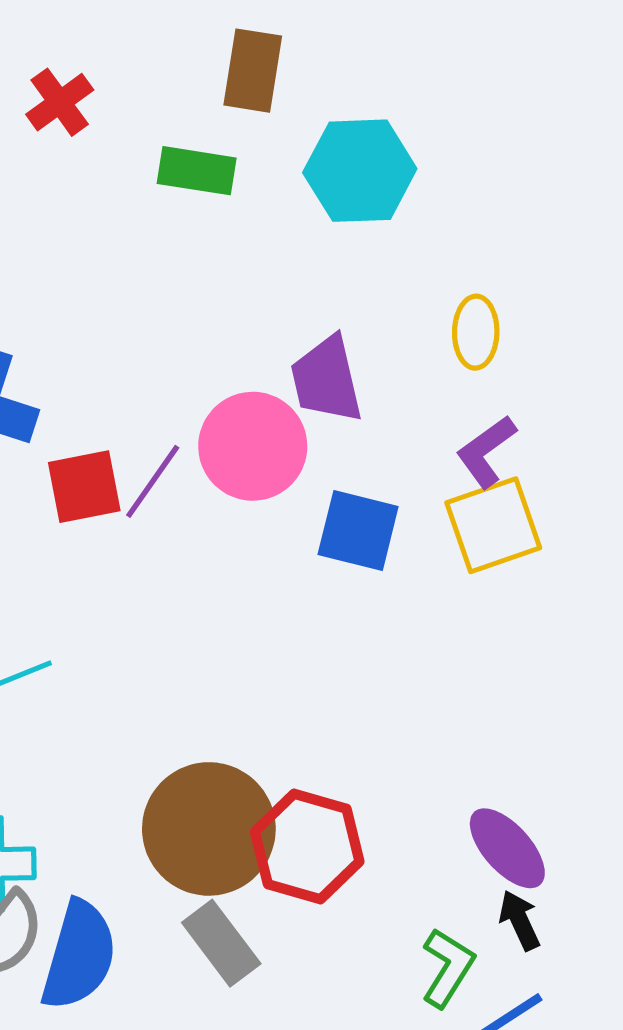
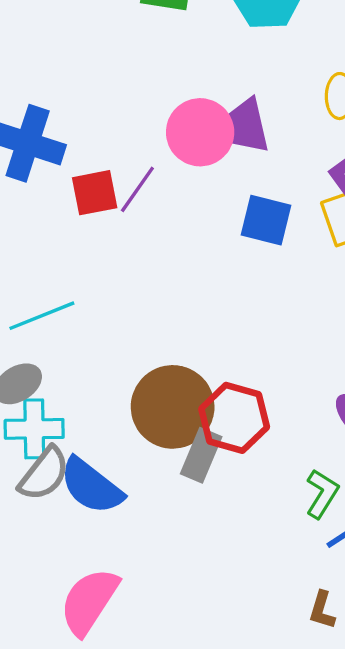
pink circle: (253, 446) -> (200, 132), moved
gray rectangle: (221, 943) -> (201, 455), moved, turned 60
blue semicircle: (79, 955) -> (91, 486), turned 112

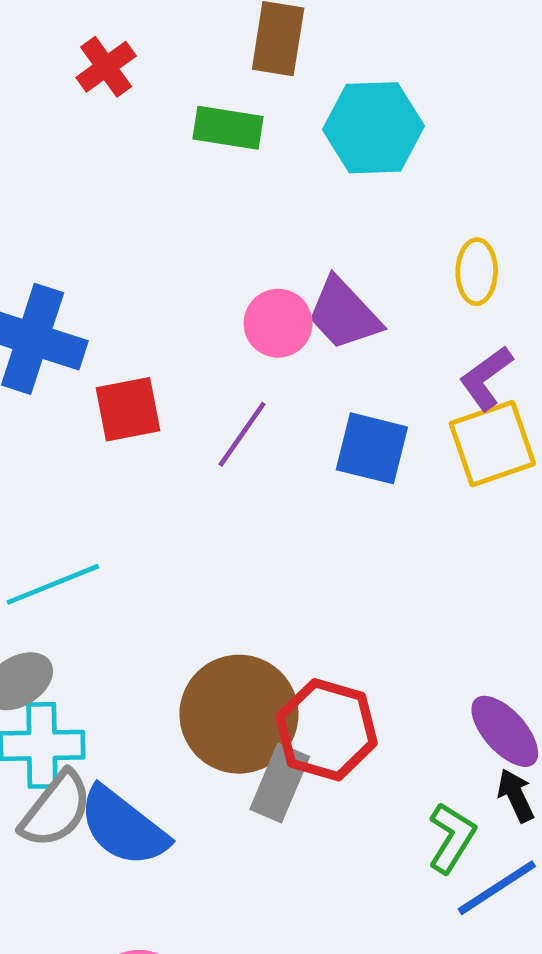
purple trapezoid: (246, 126) -> (344, 314), turned -30
pink circle: (200, 132) -> (278, 323), size x0.7
purple line: (137, 189) -> (242, 434), moved

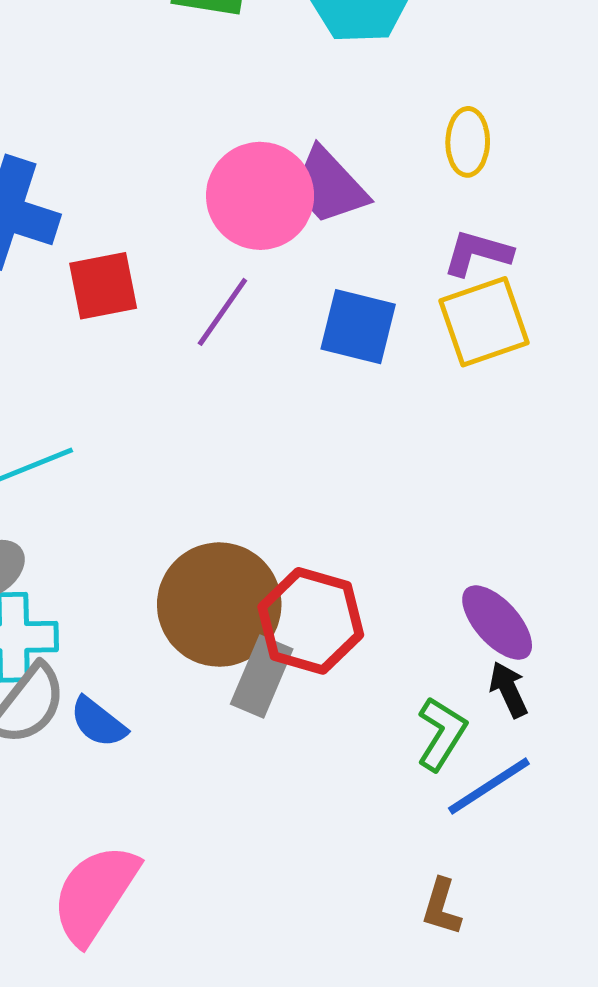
pink circle: (278, 323) -> (260, 196), size x1.5
purple L-shape: (486, 378) -> (477, 253), turned 52
blue semicircle: (123, 827) -> (98, 722), size x0.6

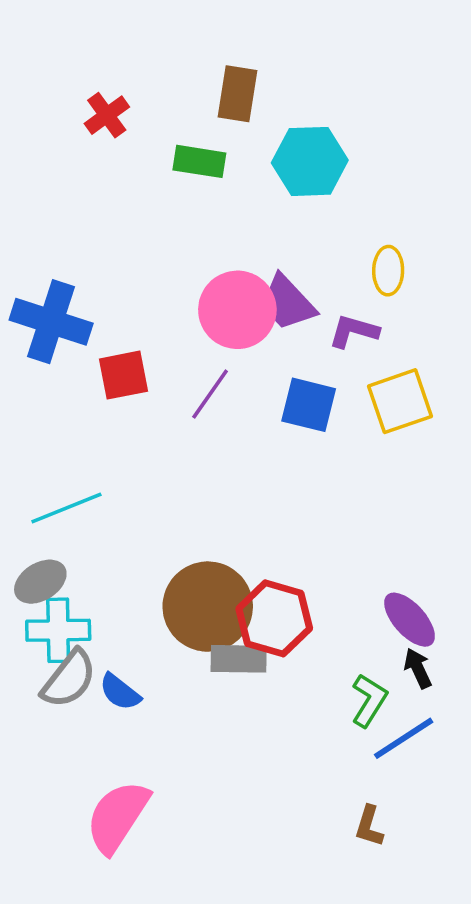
purple L-shape: (477, 253) -> (354, 331), moved
gray rectangle: (262, 676) -> (239, 659), turned 68

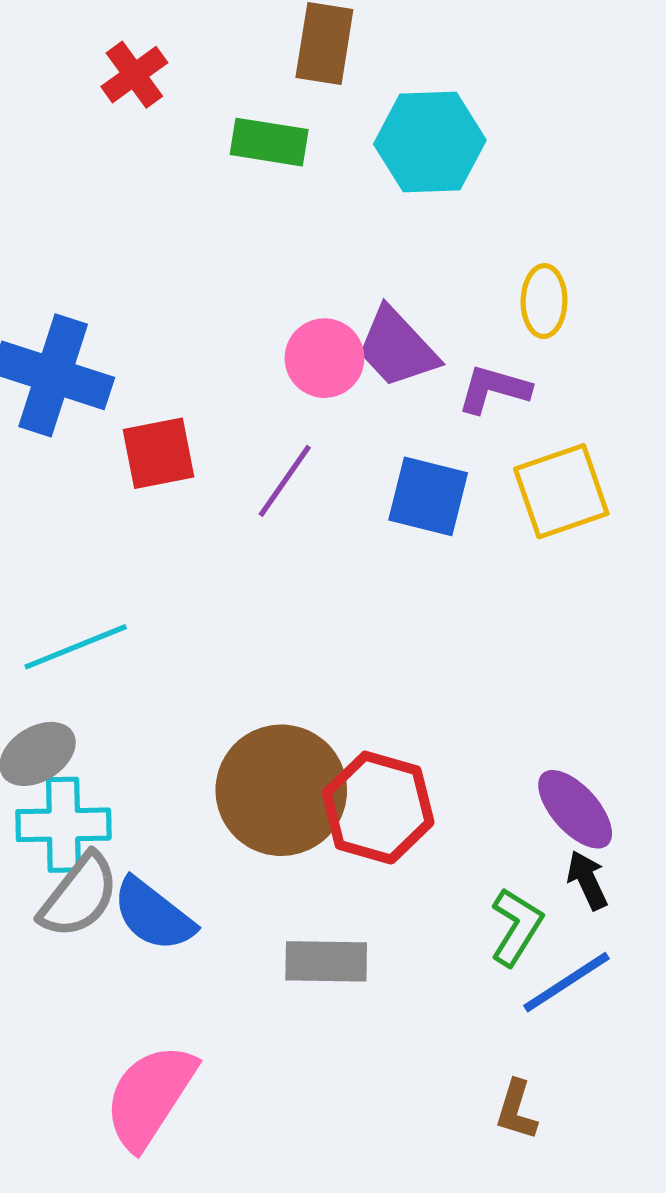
pink circle: (237, 310) -> (324, 358), size x0.7
gray rectangle: (239, 659) -> (326, 961), moved
blue semicircle: (120, 692) -> (153, 915), size x1.4

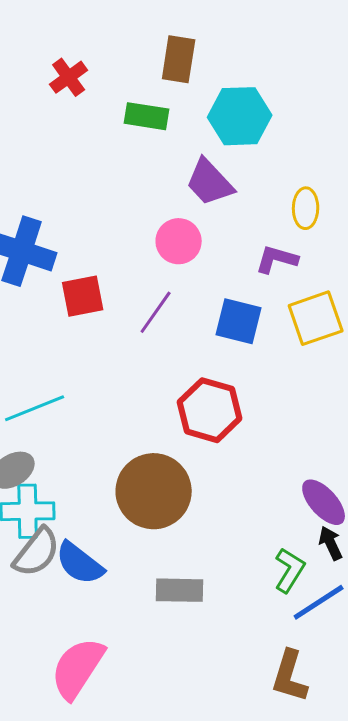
purple trapezoid: (397, 348) -> (210, 182), moved
red hexagon: (378, 808) -> (210, 410), moved
brown L-shape: (516, 1110) -> (290, 676), size x1.5

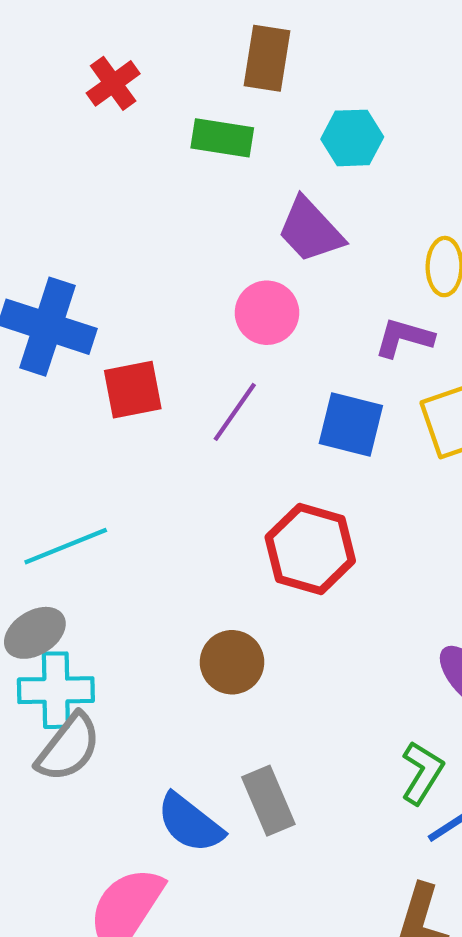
cyan hexagon: (240, 116) -> (352, 138), size x0.7
brown circle: (154, 491) -> (232, 662), size x0.6
blue semicircle: (80, 563) -> (190, 823), moved
gray rectangle: (180, 590) -> (268, 801), turned 66

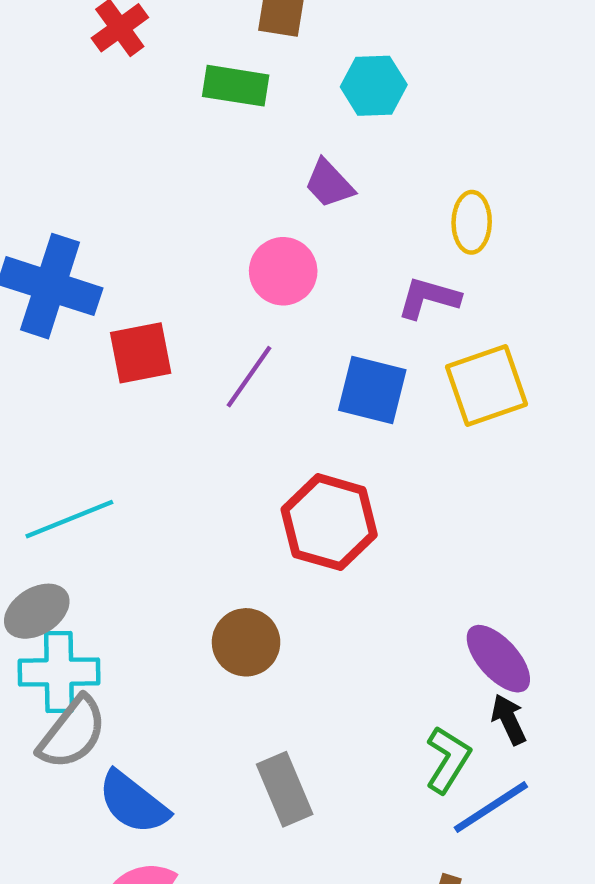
purple trapezoid: (310, 230) -> (329, 184), size x0.7
blue semicircle: (190, 823) -> (133, 803), moved

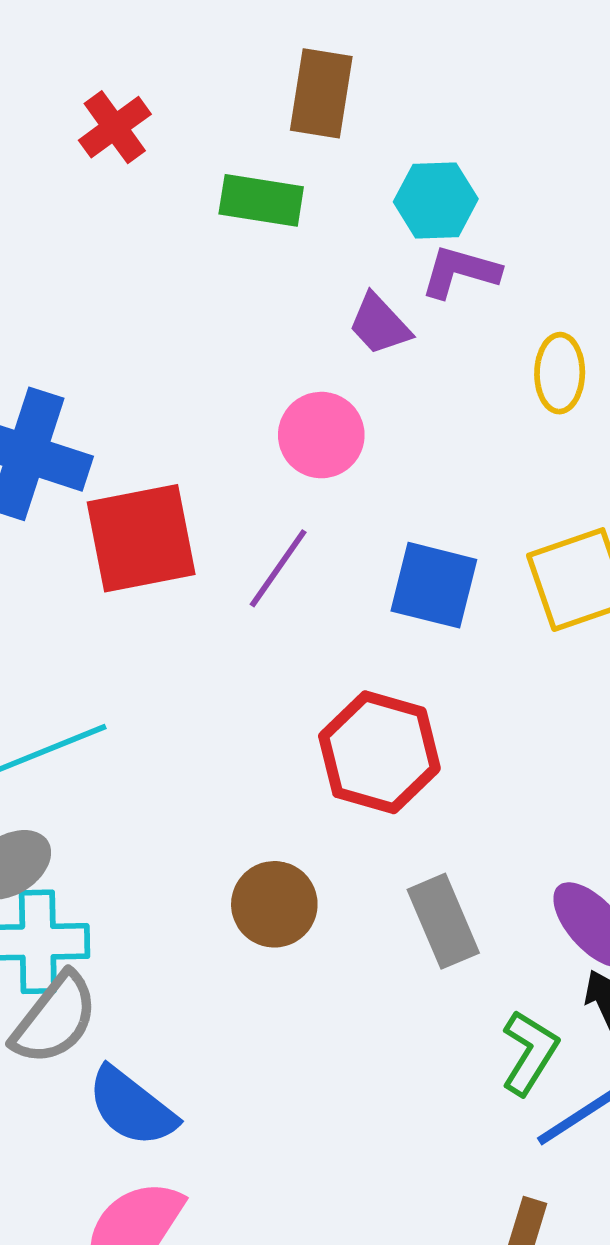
purple L-shape: (429, 298) -> (460, 272), moved
red square: (141, 353) -> (141, 538), size x1.4
gray rectangle: (285, 789) -> (443, 921), moved

